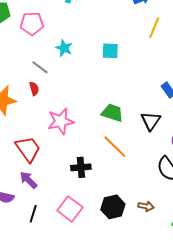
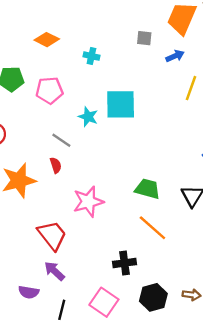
cyan square: (110, 51) -> (121, 104), moved, size x1.6
black cross: (81, 167) -> (125, 263), moved

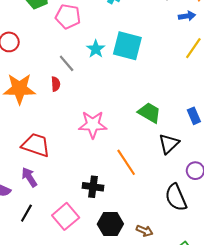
green trapezoid: (147, 189) -> (149, 113), moved
pink star: (88, 202) -> (93, 125), moved
red trapezoid: (52, 235) -> (36, 145), turned -48

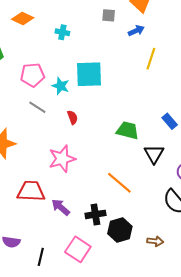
pink pentagon: (68, 16) -> (32, 75), moved
red semicircle: (56, 84) -> (73, 117), moved
pink star: (93, 125) -> (62, 159), moved
purple arrow: (29, 177) -> (61, 207), moved
black hexagon: (110, 224) -> (120, 230), moved

